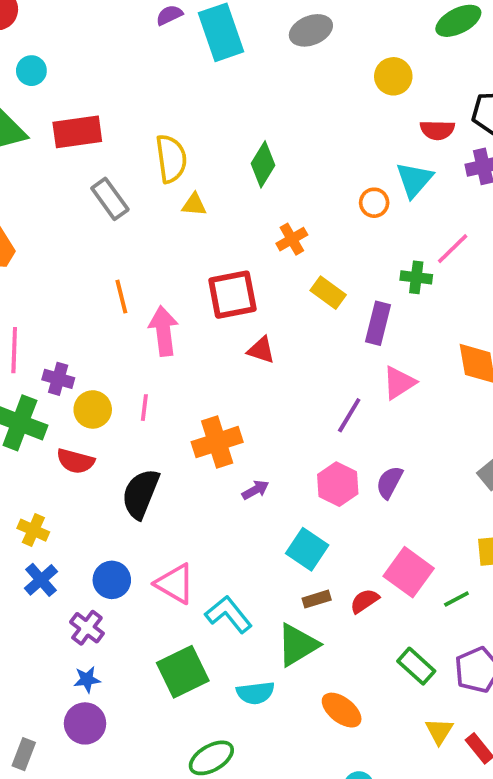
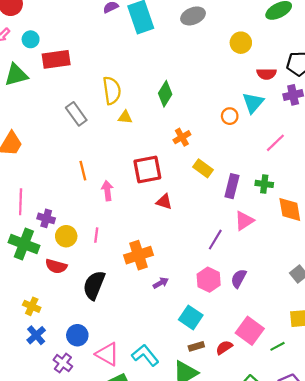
red rectangle: (77, 132) -> (56, 59), moved
green cross: (416, 277) -> (264, 184), moved
pink arrow: (164, 331) -> (107, 191), size x0.7
pink triangle: (175, 584) -> (107, 354), moved

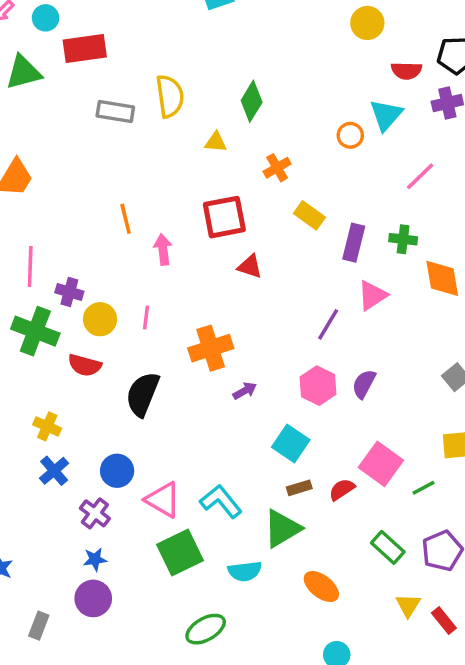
gray rectangle: (76, 114) -> (115, 112), moved, turned -45
yellow triangle: (125, 117) -> (216, 142), moved

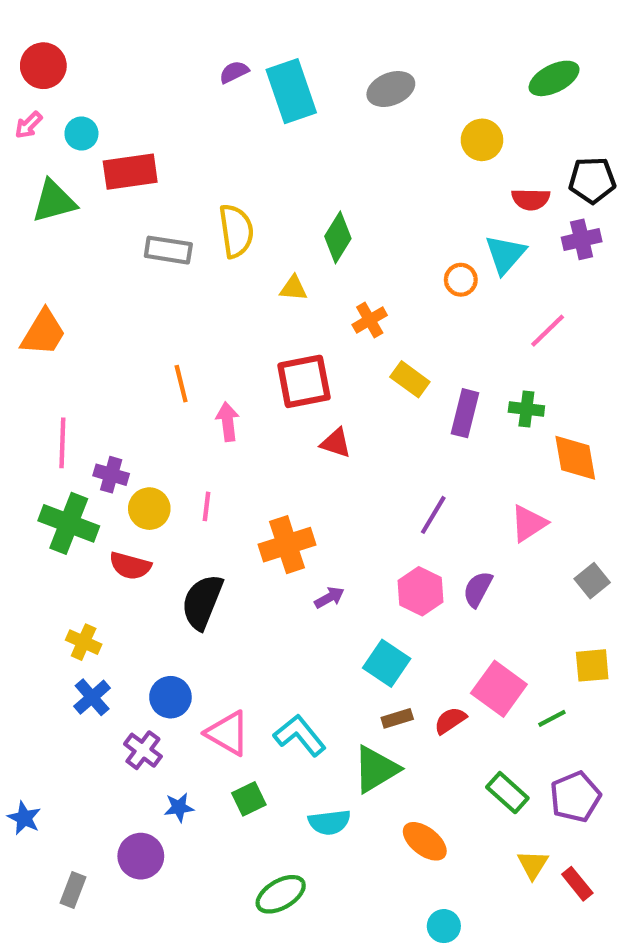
pink triangle: (372, 295) -> (529, 523), moved
green square: (180, 552) -> (249, 799), size x0.6
blue star: (95, 559) -> (179, 807), moved

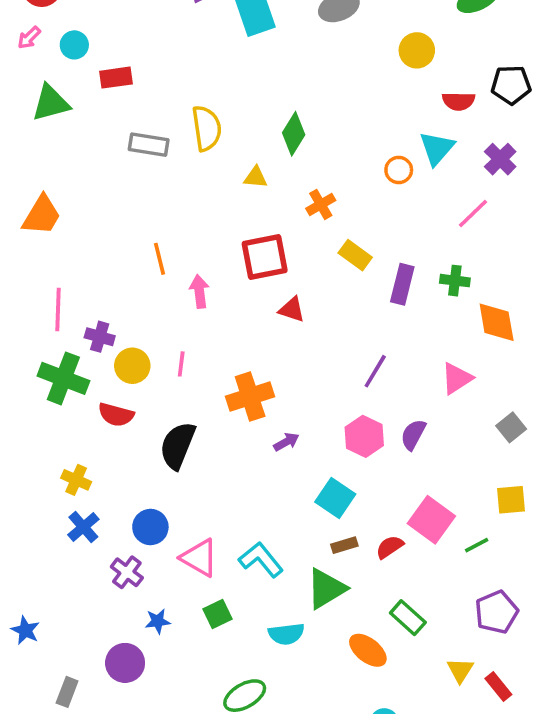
red rectangle: (130, 172) -> (116, 78), size x0.7
purple cross: (582, 239) -> (500, 159), moved, turned -32
green rectangle: (507, 793) -> (408, 618), moved

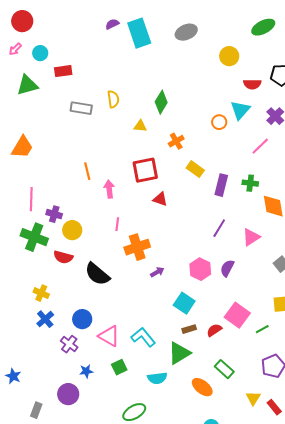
yellow semicircle: (207, 128) -> (113, 99), size x0.7
pink line: (181, 364) -> (117, 224), moved
purple line: (375, 371) -> (219, 228), moved
black semicircle: (178, 445) -> (97, 274), turned -72

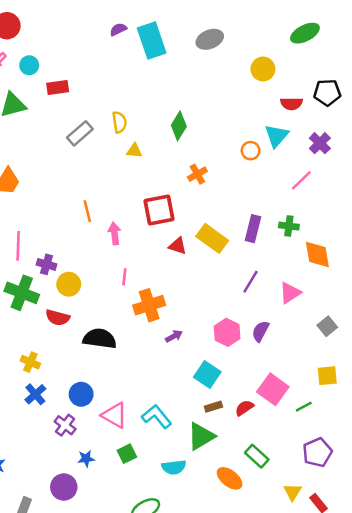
gray rectangle: (81, 108) -> (80, 133), turned -50
yellow triangle: (140, 126) -> (134, 151), moved
yellow rectangle: (195, 169) -> (212, 238), moved, size x1.4
black semicircle: (97, 274) -> (100, 339), turned 148

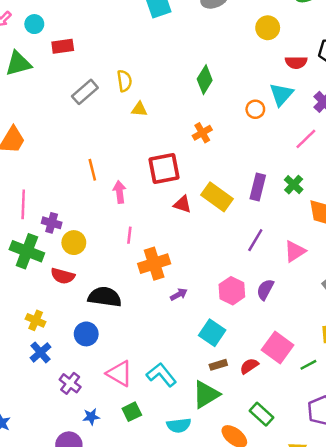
green diamond: (179, 126) -> (205, 80), moved
green cross: (289, 226) -> (294, 185), turned 36
blue circle: (81, 394) -> (86, 334), moved

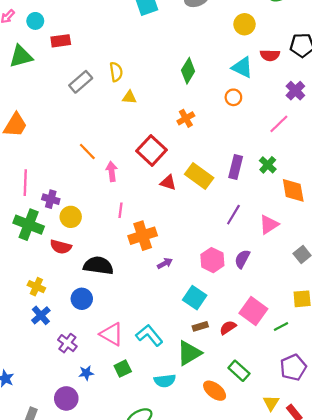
cyan triangle: (281, 94) -> (242, 67), moved, turned -45
red square: (164, 169) -> (152, 150), turned -36
orange line: (92, 170) -> (87, 152), turned -30

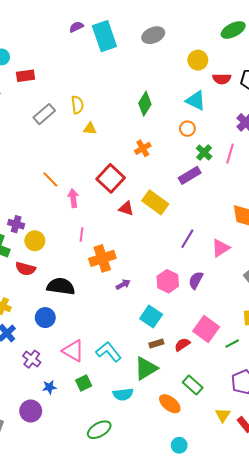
red semicircle: (270, 55) -> (222, 79), moved
pink line: (279, 124) -> (230, 154), turned -30
green cross: (268, 165) -> (204, 152), moved
purple rectangle: (236, 167) -> (190, 175), moved, turned 45

